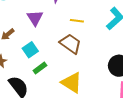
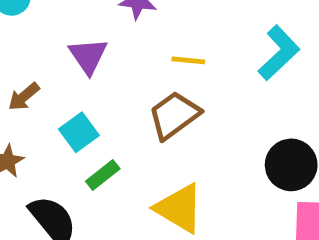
brown trapezoid: (70, 44) -> (174, 115), turned -70

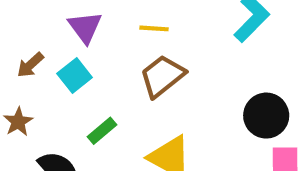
yellow line: (188, 60) -> (154, 28), moved
cyan square: (79, 132) -> (75, 76), moved

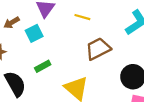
brown trapezoid: (162, 76) -> (98, 49), moved

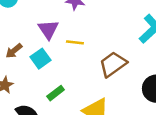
yellow line: (82, 17) -> (75, 42), moved

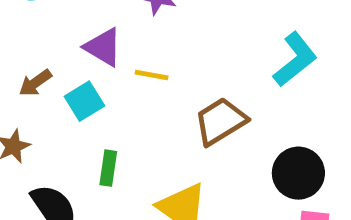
purple triangle: (48, 29) -> (103, 47), turned -30
green rectangle: (56, 93) -> (108, 168), turned -48

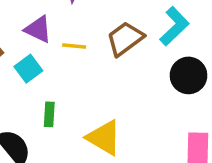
brown trapezoid: (220, 121) -> (125, 39), moved
black circle: (298, 173) -> (188, 75), moved

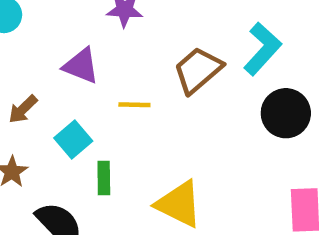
yellow line: (74, 46) -> (134, 105), moved
cyan square: (28, 69) -> (73, 139), moved

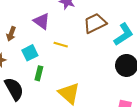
brown trapezoid: (198, 70) -> (95, 23), moved
brown arrow: (23, 109) -> (11, 34), turned -40

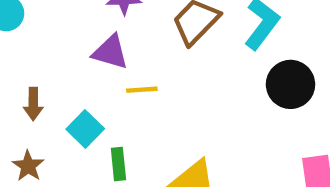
purple triangle: (42, 21) -> (110, 52), moved

